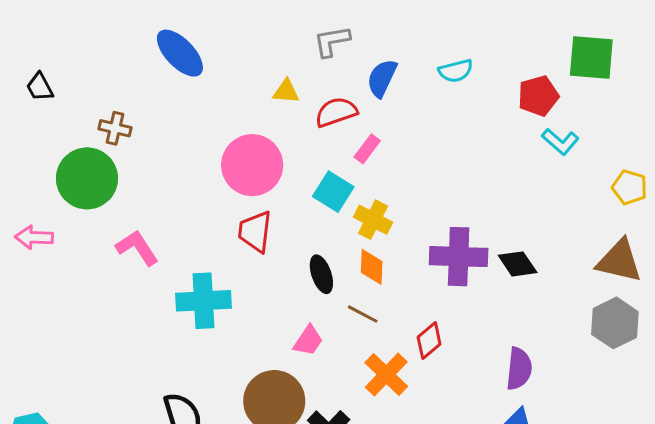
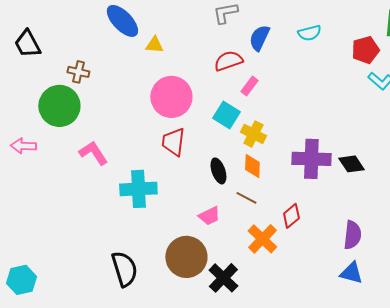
black trapezoid: (40, 87) -> (27, 44), size x1.4
yellow triangle: (286, 91) -> (154, 45), moved
pink trapezoid: (308, 341) -> (209, 216), turned 30

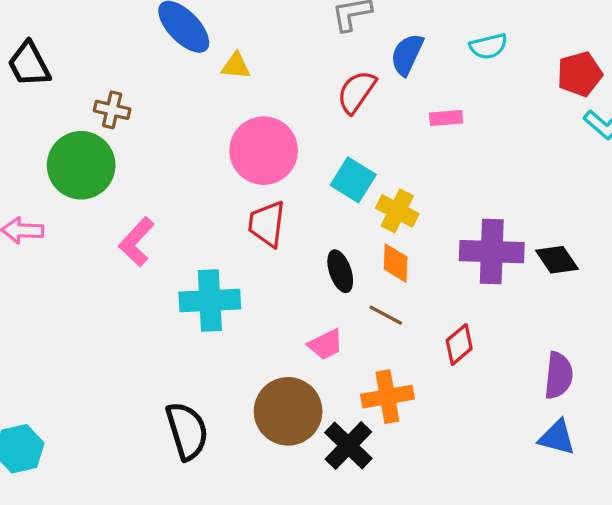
red semicircle: (228, 61) -> (356, 92), turned -36
pink rectangle: (249, 86) -> (446, 118), moved, turned 48
pink L-shape: (93, 153) -> (137, 242), turned -104
orange cross: (262, 239) -> (387, 397), moved, turned 36

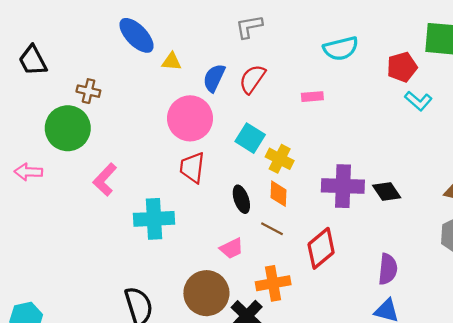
cyan semicircle: (488, 46) -> (341, 48), size x1.4
blue semicircle: (407, 54) -> (214, 78), moved
red diamond: (459, 345) -> (321, 248), size x1.5

